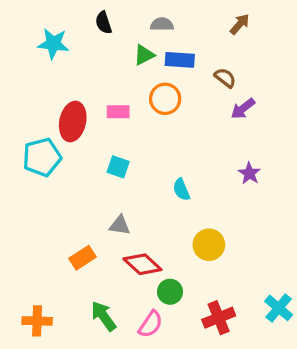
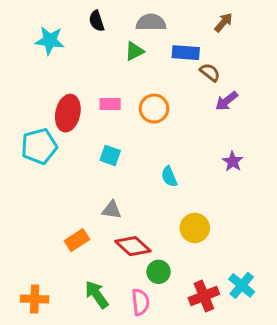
gray semicircle: (162, 24) -> (151, 22), size x1.4
blue rectangle: (180, 60) -> (186, 53), moved
orange circle: (165, 99) -> (154, 109), moved
cyan cross: (279, 308) -> (242, 285), moved
pink semicircle: (151, 324) -> (140, 302), turned -40

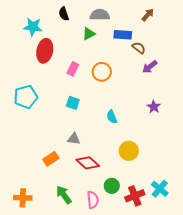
pink rectangle: (110, 104) -> (73, 69), turned -64
red ellipse: (68, 113) -> (45, 51), moved
green circle: (159, 272) -> (112, 186), moved

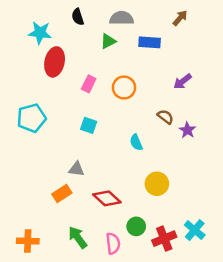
brown semicircle: (139, 48) -> (165, 117), moved
gray triangle: (74, 139) -> (76, 169), moved

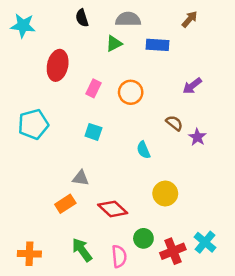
cyan star: (40, 33) -> (23, 26), moved

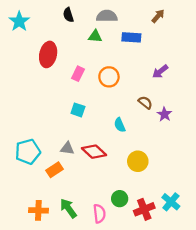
cyan star: (23, 26) -> (19, 21), turned 30
green triangle: (114, 44) -> (95, 36), turned 32
cyan pentagon: (33, 124) -> (28, 152), moved
red diamond: (113, 209) -> (94, 152), moved
orange cross: (29, 254) -> (38, 210), moved

